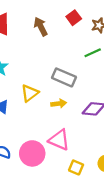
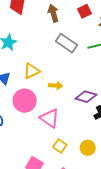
gray rectangle: (64, 77) -> (66, 43), moved
pink circle: (32, 153) -> (25, 101), moved

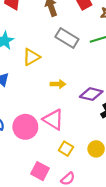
yellow triangle: (32, 71) -> (31, 57), moved
pink circle: (25, 101) -> (25, 127), moved

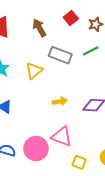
yellow triangle: (31, 57) -> (34, 71), moved

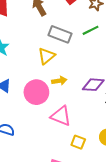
yellow triangle: (34, 71) -> (46, 56), moved
pink circle: (36, 149) -> (36, 92), moved

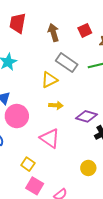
pink circle: (36, 92) -> (17, 116), moved
yellow square: (78, 142) -> (28, 164), moved

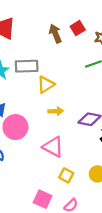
brown arrow: (53, 32) -> (55, 33), moved
gray rectangle: (67, 63) -> (27, 66), moved, turned -30
yellow square: (28, 164) -> (66, 175), moved

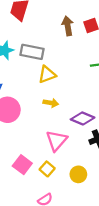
pink triangle: (53, 147) -> (57, 141), moved, turned 30
pink square: (43, 199) -> (22, 165), moved

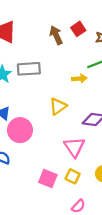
yellow triangle: (47, 74) -> (58, 106), moved
yellow arrow: (51, 103) -> (79, 79), moved

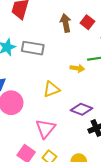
red square: (78, 29) -> (87, 22), turned -32
pink triangle: (74, 147) -> (45, 129), moved

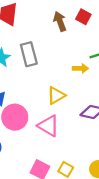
gray rectangle: (33, 48) -> (29, 54), turned 75
pink triangle: (45, 129) -> (48, 126), moved, turned -30

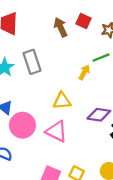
yellow arrow: (80, 68) -> (84, 72), turned -56
yellow triangle: (56, 95) -> (62, 101), turned 30

